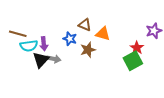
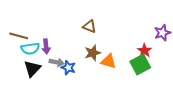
orange triangle: (103, 34) -> (108, 61), moved
blue star: (70, 39) -> (68, 68), moved
black triangle: (41, 60) -> (32, 69), moved

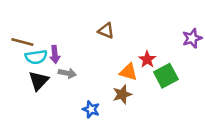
red star: (144, 51) -> (147, 59), moved
brown star: (93, 53) -> (122, 94), moved
blue star: (68, 68) -> (91, 109), moved

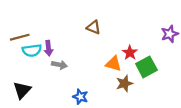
brown line: (22, 42) -> (20, 37), turned -30
black triangle: (39, 81) -> (22, 90), moved
brown star: (122, 94) -> (124, 83), moved

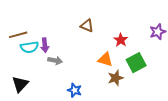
red star: (130, 53) -> (121, 40), moved

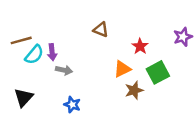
cyan semicircle: (29, 47) -> (34, 55), turned -42
orange triangle: (105, 59) -> (122, 69), turned -42
blue star: (75, 90) -> (72, 105), moved

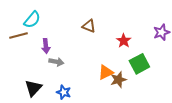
cyan semicircle: (34, 55) -> (32, 20), moved
orange triangle: (122, 69) -> (106, 72), moved
black triangle: (24, 97) -> (33, 88), moved

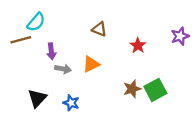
green square: (139, 64) -> (155, 90), moved
orange triangle: (106, 72) -> (91, 64), moved

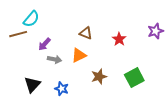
brown triangle: (99, 29) -> (86, 33), moved
purple arrow: (51, 51) -> (44, 44), turned 48
brown star: (132, 89) -> (99, 77), moved

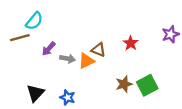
brown triangle: (86, 33) -> (99, 50), moved
gray arrow: (55, 59) -> (68, 59), moved
brown star: (99, 77) -> (124, 84), moved

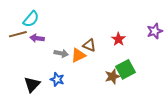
purple arrow: (49, 49) -> (37, 38), moved, turned 56
green square: (147, 85) -> (126, 69), moved
blue star: (68, 97) -> (57, 79), moved

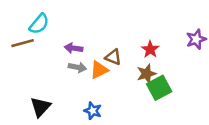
purple arrow: (37, 38) -> (74, 48), moved
brown star: (112, 76) -> (146, 74), moved
blue star: (57, 79) -> (93, 111), moved

